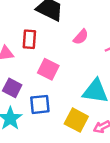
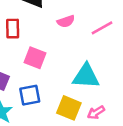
pink semicircle: (81, 37) -> (66, 21), turned 35

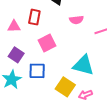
pink square: (35, 58) -> (47, 43), turned 30

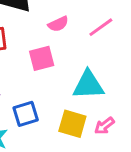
pink square: (47, 43) -> (42, 58), moved, turned 30

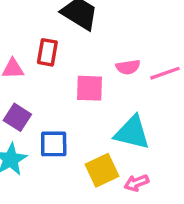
pink semicircle: (58, 24) -> (128, 67), moved
yellow square: (72, 124) -> (102, 170), turned 32

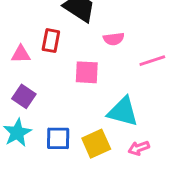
pink semicircle: (128, 67) -> (114, 39), moved
blue square: (54, 144) -> (58, 138), moved
pink arrow: (136, 183) -> (139, 148), moved

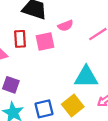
pink square: (87, 72) -> (45, 41), moved

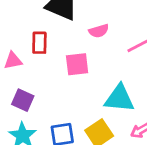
pink square: (45, 41) -> (77, 64), moved

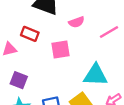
red rectangle: (39, 43) -> (30, 34), turned -66

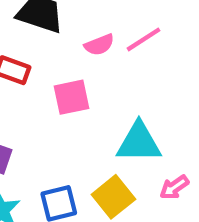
pink line: (109, 32) -> (144, 39), moved

